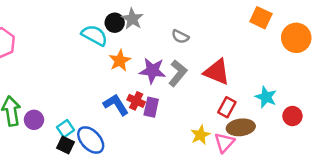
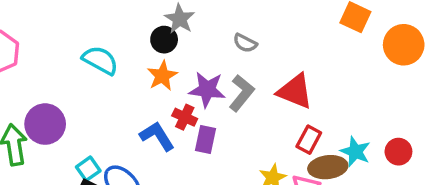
black circle: (115, 23) -> (164, 40), moved
cyan semicircle: (94, 35) -> (100, 60), moved
cyan star: (266, 97) -> (355, 152), moved
red cross: (136, 101) -> (185, 117), moved
purple circle: (34, 120) -> (45, 124), moved, size x1.5

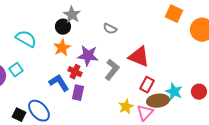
gray L-shape: (242, 93) -> (112, 70), moved
purple rectangle: (205, 140) -> (78, 93), moved
cyan square: (88, 169) -> (16, 70), moved

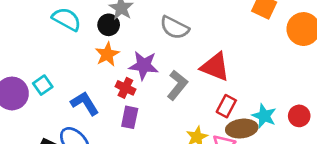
gray semicircle: (110, 29) -> (174, 28), size x1.5
cyan semicircle: (26, 39) -> (67, 19), moved
blue L-shape: (59, 83) -> (85, 103), moved

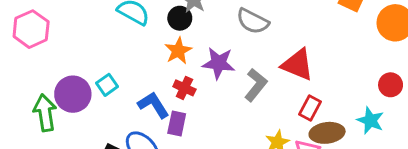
red cross: (125, 88) -> (184, 88), moved
cyan star: (264, 116) -> (370, 120), moved
red circle: (299, 116) -> (391, 85), moved
purple rectangle: (130, 117) -> (177, 124), moved

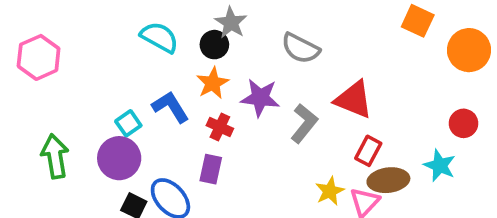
purple circle: (73, 94) -> (119, 158), moved
blue L-shape: (153, 105) -> (170, 107), moved

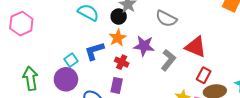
blue L-shape: (170, 107) -> (94, 51), turned -75

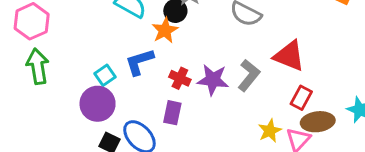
orange star: (118, 38) -> (165, 30), moved
purple star: (144, 46) -> (213, 80), moved
green arrow: (30, 78) -> (38, 66), moved

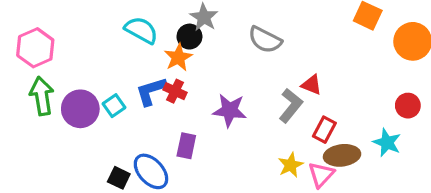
red triangle: (289, 56) -> (312, 85), size x0.6
gray L-shape: (249, 75) -> (291, 106), moved
red cross: (180, 78) -> (175, 91), moved
purple circle: (98, 104) -> (80, 109), moved

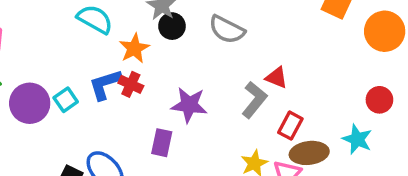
black circle: (189, 37) -> (172, 26), moved
purple rectangle: (186, 146) -> (162, 143), moved

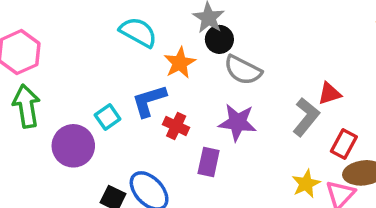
gray semicircle: (227, 30) -> (243, 70), moved
red triangle: (277, 78) -> (329, 94), turned -40
red cross: (131, 84) -> (176, 126), moved
purple circle: (30, 103) -> (73, 146), moved

